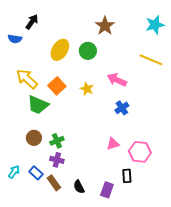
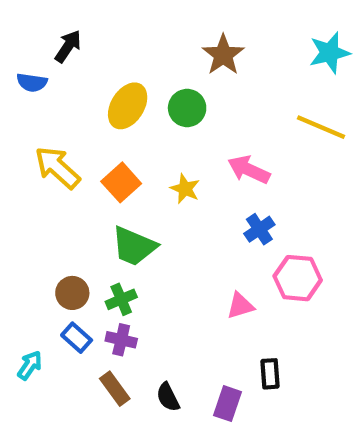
green trapezoid: (38, 105) -> (134, 246), moved
pink hexagon: (140, 152) -> (298, 278), moved
blue rectangle: (36, 173) -> (77, 338), moved

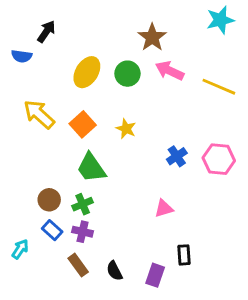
cyan star: (330, 53) -> (220, 20), moved
pink arrow: (249, 170) -> (170, 71), moved
green trapezoid: (134, 246) -> (91, 168), turned 32
pink hexagon: (298, 278) -> (219, 159), moved

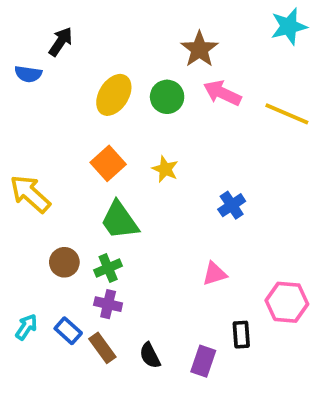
yellow arrow: (39, 114) -> (30, 194), moved
pink hexagon: (219, 159) -> (287, 302), moved
blue rectangle: (52, 230) -> (68, 331), moved

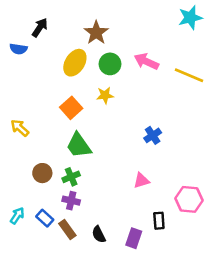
brown star: (199, 49) -> (96, 33), moved
yellow star: (165, 169) -> (105, 95), moved, turned -30
yellow arrow: (30, 194) -> (20, 128), size x0.7

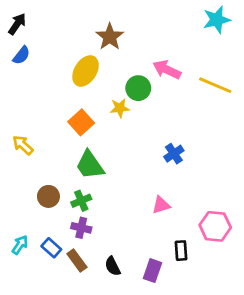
black arrow: (40, 28) -> (17, 24), moved
blue semicircle: (18, 49) -> (21, 55), turned -60
green circle: (110, 64) -> (138, 88), moved

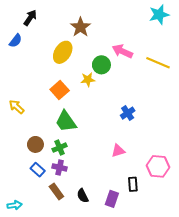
black arrow: (17, 24) -> (30, 18), moved
cyan arrow: (20, 245) -> (15, 205), moved, turned 48
blue rectangle: (51, 248) -> (38, 170), moved

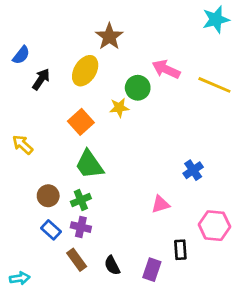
black arrow: (30, 18) -> (41, 79), moved
blue cross: (128, 113) -> (193, 170), moved

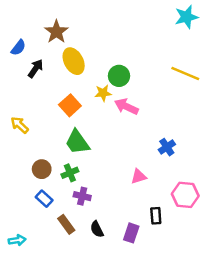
brown star: (109, 37) -> (56, 32), moved
pink arrow: (166, 69) -> (126, 107), moved
yellow ellipse: (85, 71) -> (74, 61), turned -60
purple cross: (81, 227) -> (82, 196), moved

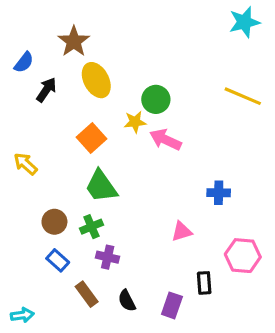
blue cross: (167, 147) -> (219, 193), turned 35

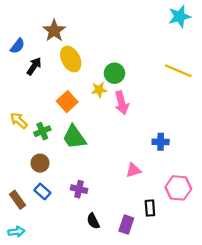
pink arrow: (166, 140) -> (122, 103), turned -130
green cross: (91, 227) -> (42, 131), moved
brown rectangle: (87, 294) -> (18, 200), moved

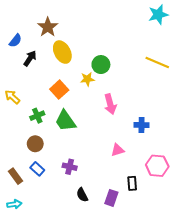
pink arrow: (122, 103) -> (110, 104), moved
yellow arrow: (19, 121) -> (12, 97), moved

